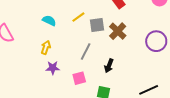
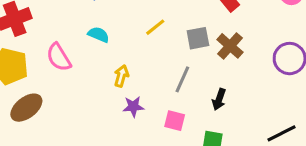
yellow line: (78, 17) -> (155, 27), moved
cyan semicircle: (49, 21) -> (99, 35), moved
pink square: (79, 78) -> (175, 121), turned 32

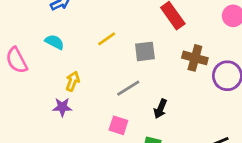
brown cross: (230, 46) -> (195, 58), moved, turned -30
gray line: (182, 79) -> (128, 88), turned 30
purple star: (133, 107) -> (62, 107), moved

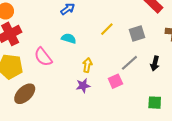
black arrow: (160, 109) -> (155, 63), moved
pink square: (118, 125) -> (115, 81), moved, turned -32

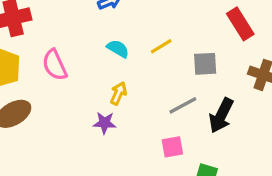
cyan semicircle: (69, 38) -> (118, 49), moved
black arrow: (155, 63) -> (221, 115), size x1.5
pink square: (115, 81) -> (172, 147), moved

